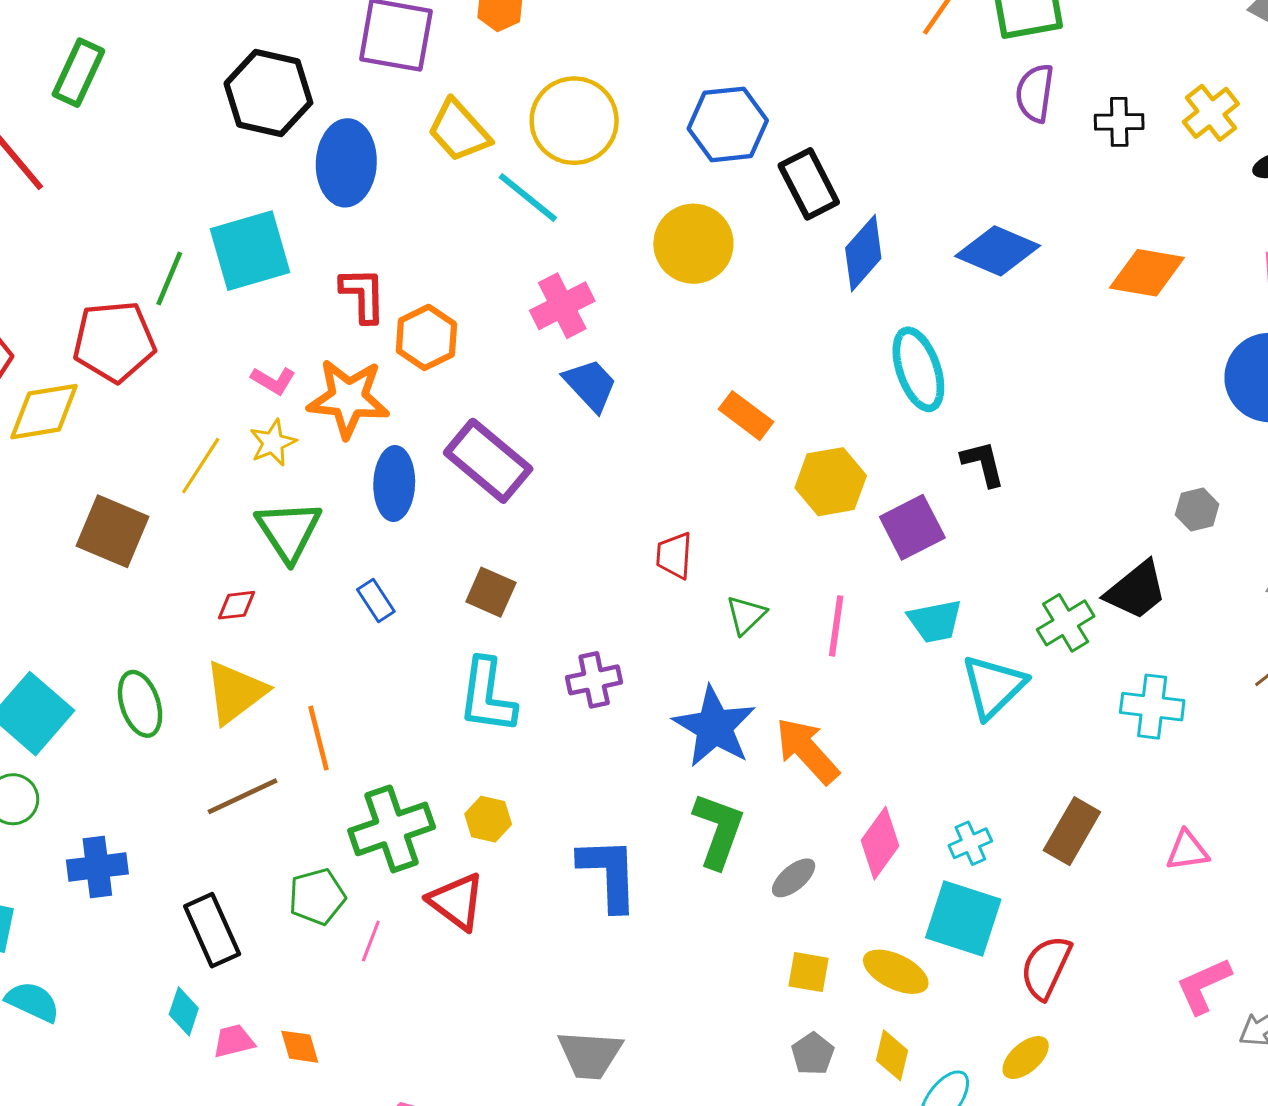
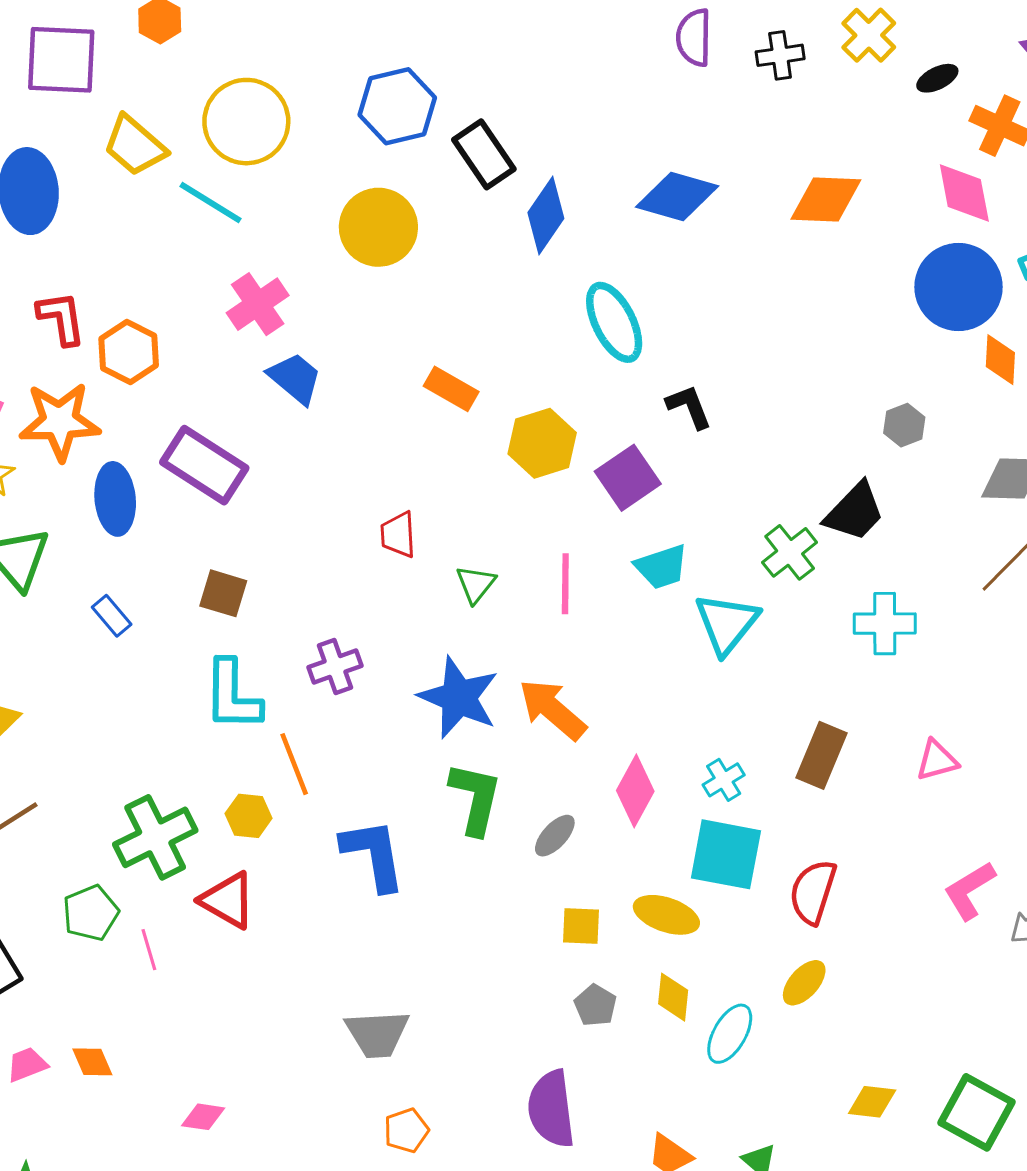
orange line: (319, 738) -> (294, 764), moved
pink line: (371, 941) -> (149, 950), turned -30

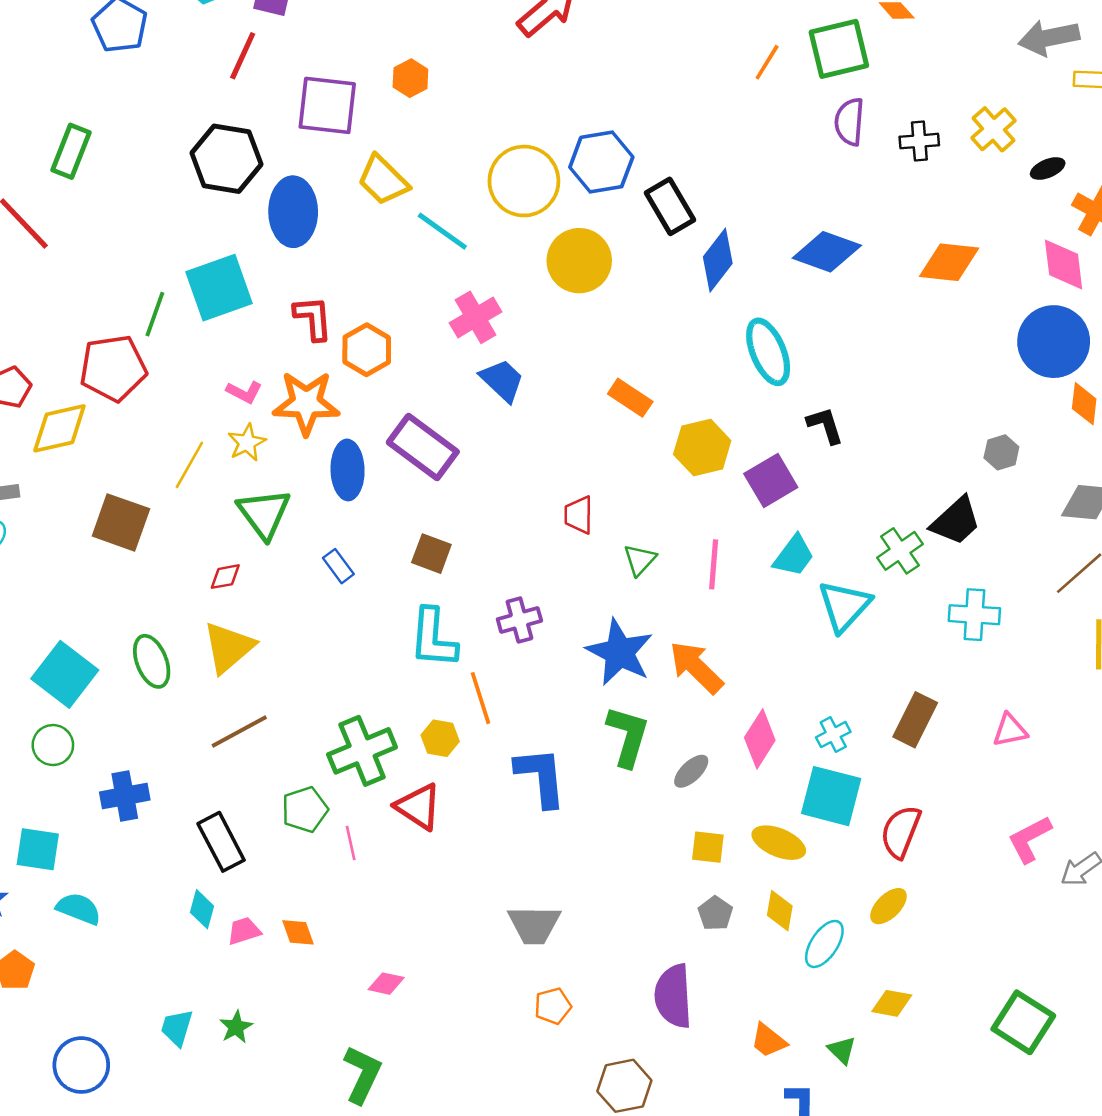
yellow circle: (246, 122) -> (524, 181), moved
cyan trapezoid: (662, 567) -> (794, 556), turned -39
yellow diamond: (872, 1102) -> (892, 1003), moved

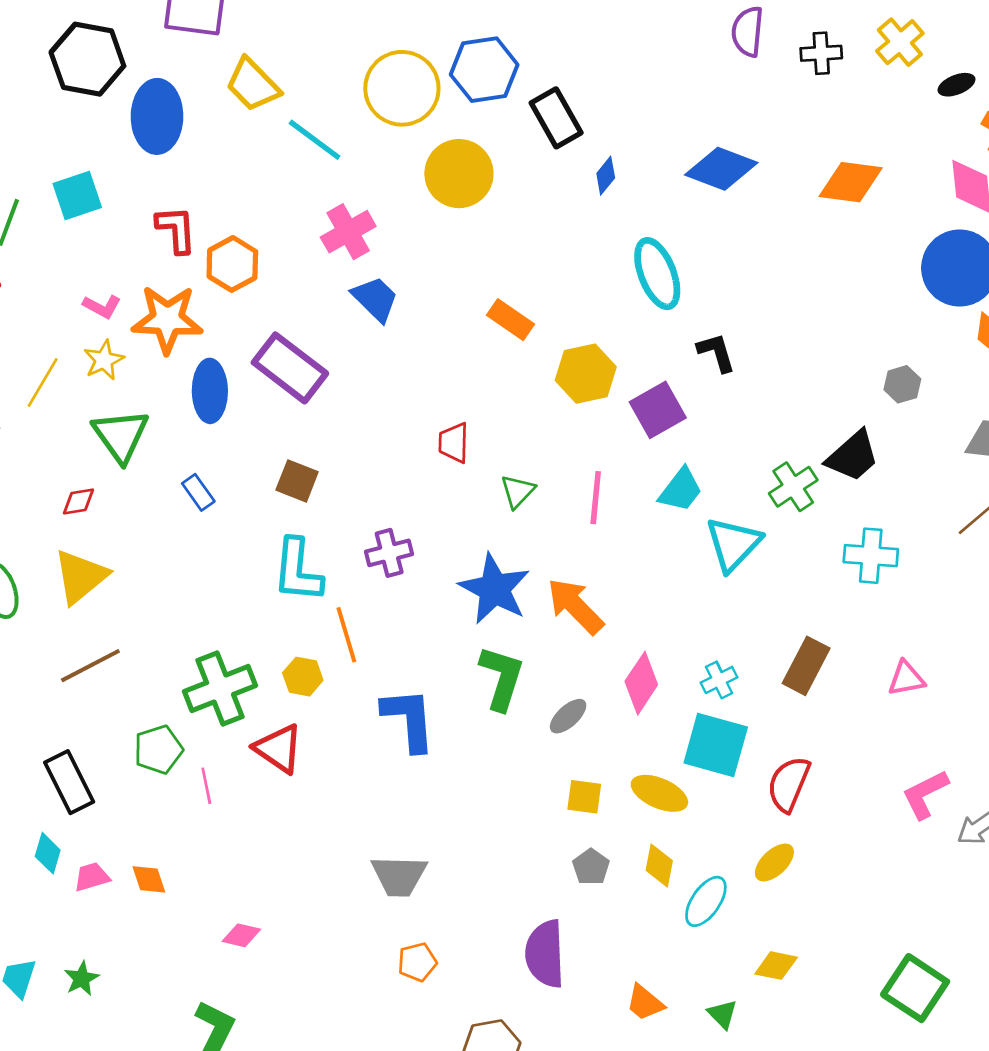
blue diamond: (718, 260) -> (606, 176), size x0.6
cyan square: (219, 288) -> (77, 195), size x0.7

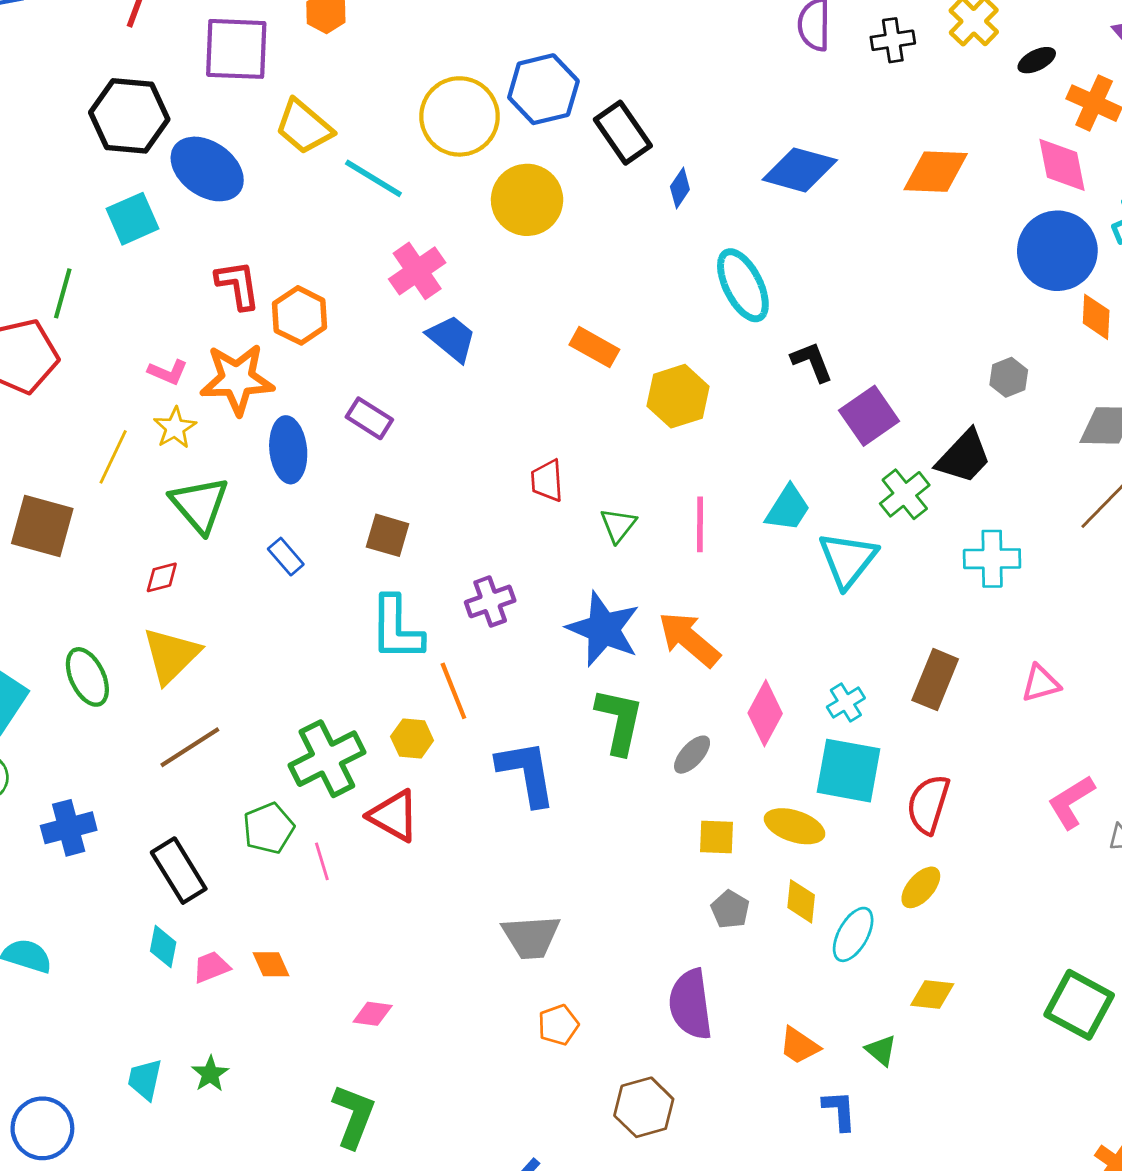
blue ellipse: (157, 116) -> (207, 169), turned -50
cyan square: (77, 195) -> (132, 219), moved
purple rectangle: (290, 368) -> (369, 418), size x0.6
purple square: (658, 410) -> (869, 416), moved

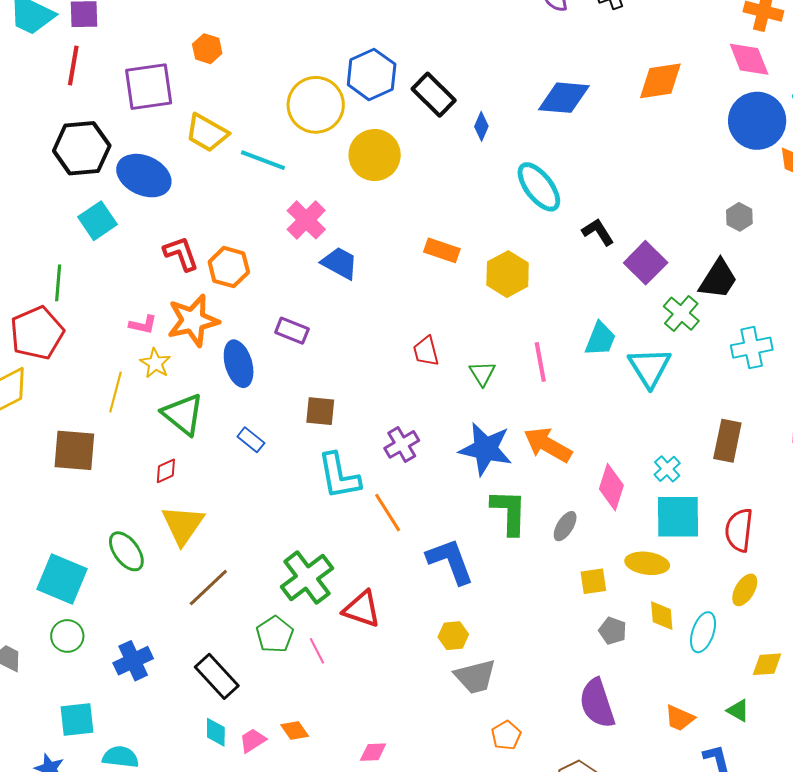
yellow hexagon: (412, 738) -> (453, 636), moved

